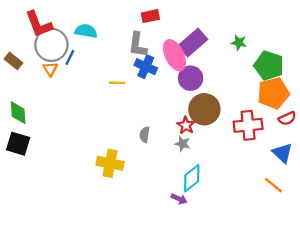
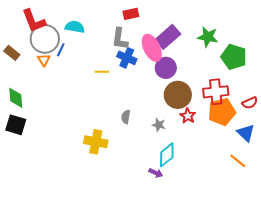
green star: (239, 43) -> (208, 37), size x1.5
orange pentagon: (273, 93) -> (222, 112), moved
red star: (186, 125) -> (188, 116), moved
red cross: (248, 125) -> (216, 92), moved

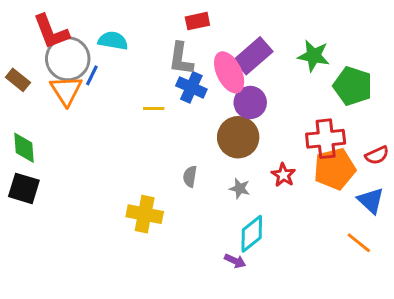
orange triangle: (44, 60) -> (66, 90), size x1.6
brown circle: (178, 95) -> (238, 137), moved

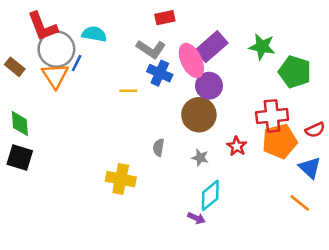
gray L-shape: (181, 59) -> (151, 49), turned -64

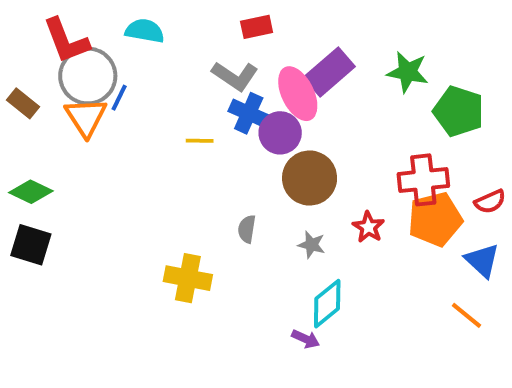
cyan semicircle: (94, 34) -> (145, 31), moved
purple circle: (209, 86) -> (280, 133), moved
green diamond: (20, 124) -> (31, 192), turned -60

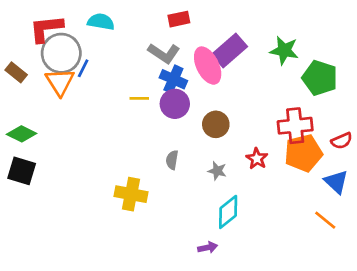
red L-shape: (66, 41) -> (46, 29), turned 105
purple circle: (280, 133) -> (175, 104), moved
brown circle: (310, 178) -> (216, 124), size x0.7
purple arrow: (306, 339) -> (208, 247), moved, turned -36

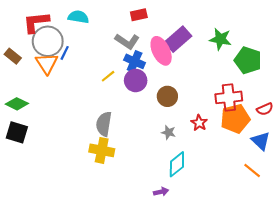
yellow line: (139, 98) -> (108, 76), turned -40
gray semicircle: (172, 160) -> (104, 124), moved, size x1.6

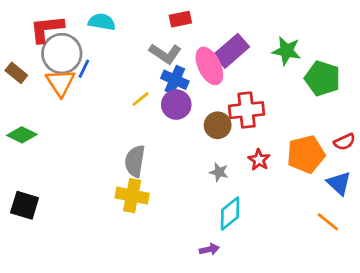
red cross: (229, 97) -> (247, 110), moved
black square: (17, 132) -> (25, 205), moved

